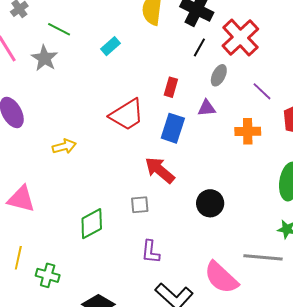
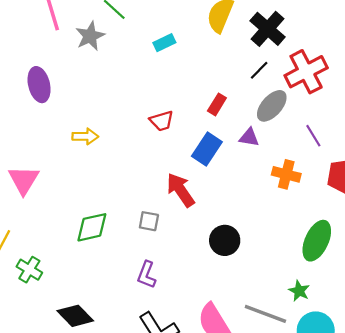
gray ellipse: (219, 75) -> (272, 106), size x1.4
red trapezoid: (127, 115) -> (162, 121), size x0.6
pink triangle: (21, 199) -> (24, 180), turned 32

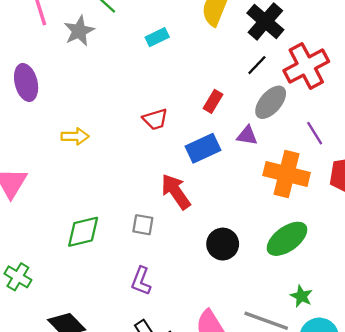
blue rectangle: (207, 149) -> (203, 148), turned 32
orange cross: (286, 174) -> (287, 174), size x1.5
green ellipse: (317, 241) -> (287, 239), moved, turned 30

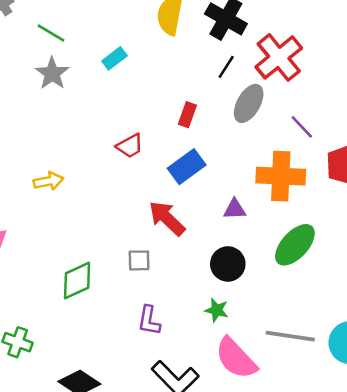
gray star: (79, 31) -> (52, 73), moved
purple triangle: (247, 136) -> (235, 209), moved
green star: (301, 296) -> (217, 310), moved

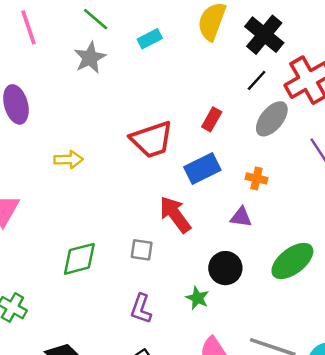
cyan rectangle: (114, 58) -> (150, 39), moved
red trapezoid: (130, 146) -> (152, 140), size x1.6
orange cross: (281, 176) -> (256, 178), moved, size x0.5
green star: (217, 310) -> (197, 298), moved

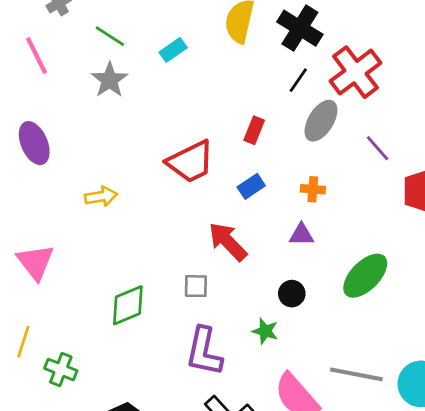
blue rectangle: (202, 169) -> (251, 186), size x0.7
black circle: (225, 268) -> (292, 294), size x0.7
purple L-shape: (141, 309) -> (204, 352), size x1.5

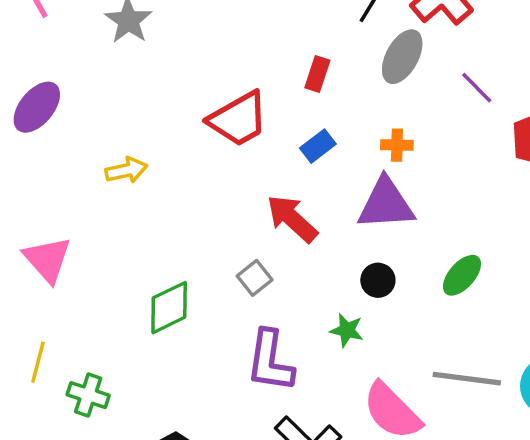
purple ellipse: (34, 143) -> (37, 107), turned 66
purple triangle: (301, 235) -> (386, 204), size x1.8
green ellipse: (365, 276) -> (462, 275), moved, size x0.7
gray square: (196, 286) -> (255, 278), turned -36

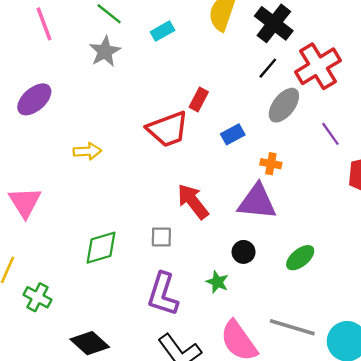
red rectangle: (317, 74) -> (199, 99), moved
blue rectangle: (318, 146) -> (233, 134), moved
gray square: (255, 278) -> (161, 237), turned 30

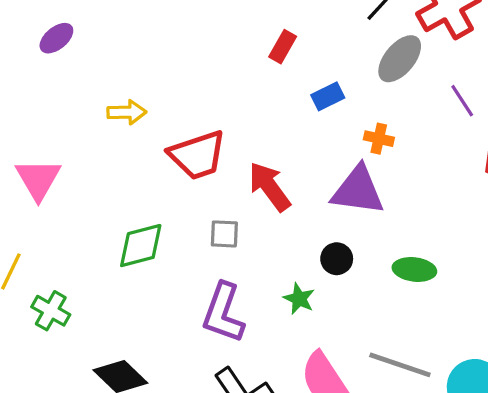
purple ellipse: (34, 99) -> (56, 38), size x0.7
red trapezoid: (168, 129) -> (197, 155), moved
green ellipse: (300, 258) -> (414, 269), turned 44

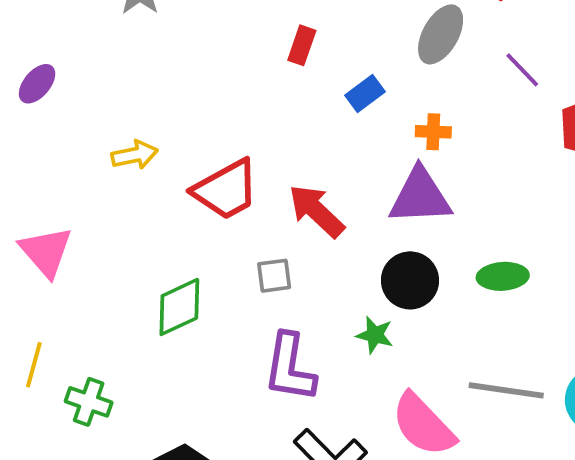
black circle: (337, 259) -> (410, 280), size x1.5

